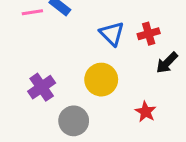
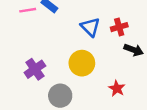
black arrow: (167, 63) -> (134, 50), turned -114

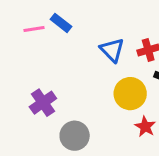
yellow circle: (82, 63) -> (130, 94), moved

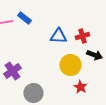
blue triangle: (112, 50) -> (58, 36), turned -42

